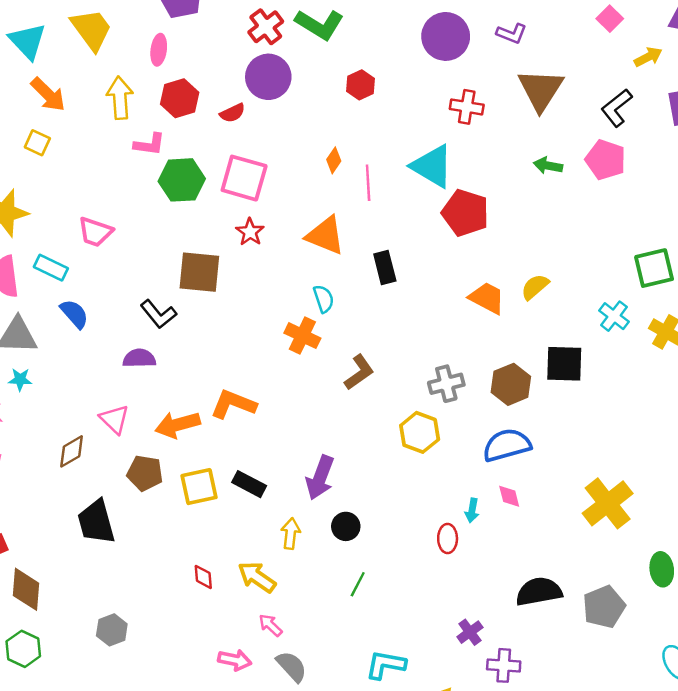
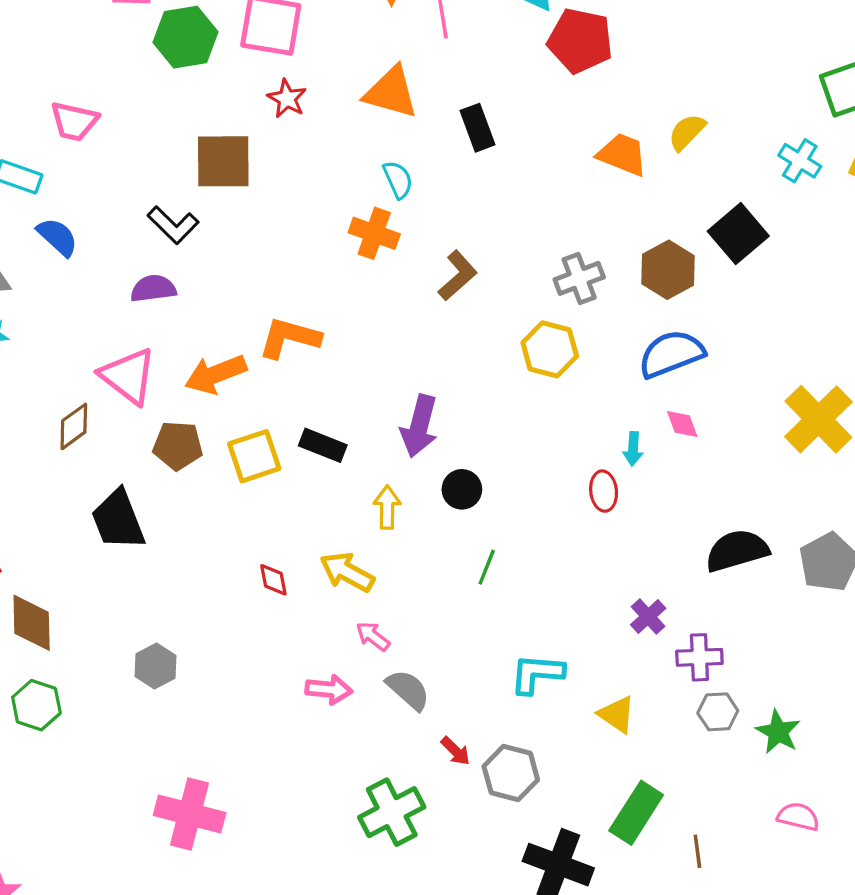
black square: (564, 364) -> (738, 234), turned -36
pink triangle: (114, 419) -> (128, 376), size x1.4

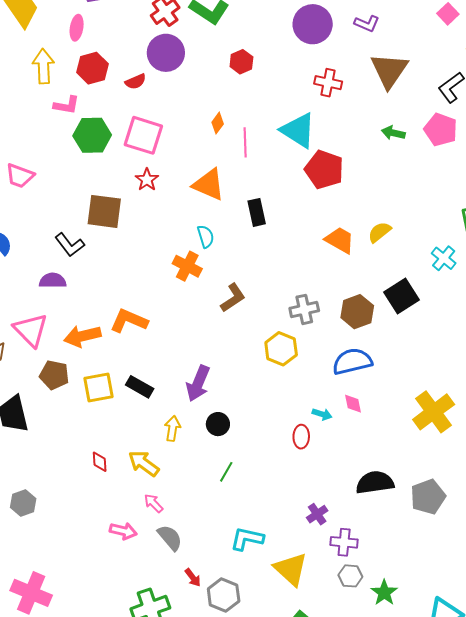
cyan arrow: (633, 449) -> (322, 414), turned -84
yellow triangle: (617, 714) -> (291, 569), size x1.5

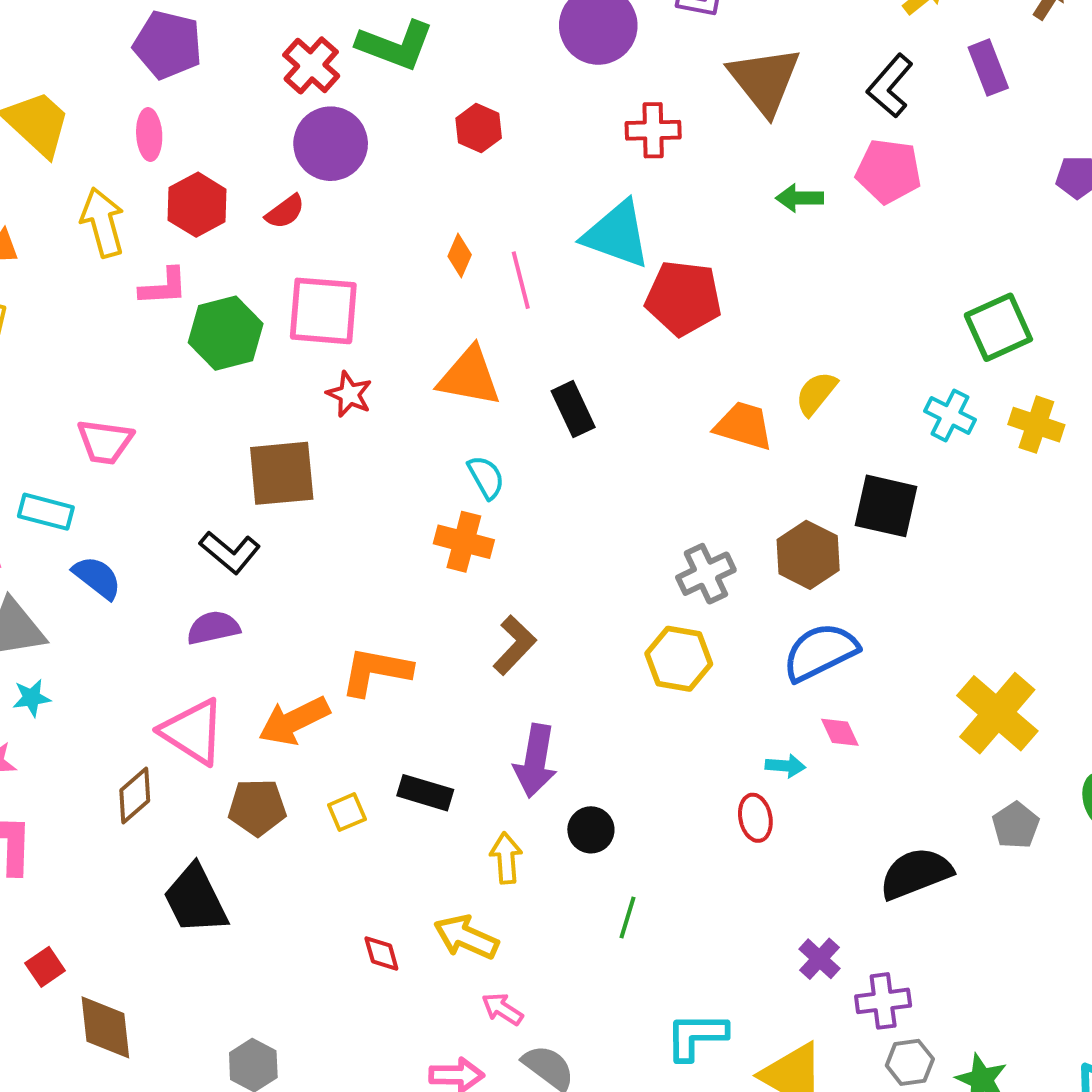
black square: (402, 296) -> (886, 506), turned -32
brown L-shape: (233, 298) -> (515, 645), moved
yellow square: (98, 388) -> (347, 812), size x0.6
gray pentagon: (428, 497) -> (1016, 825), moved, size x0.7

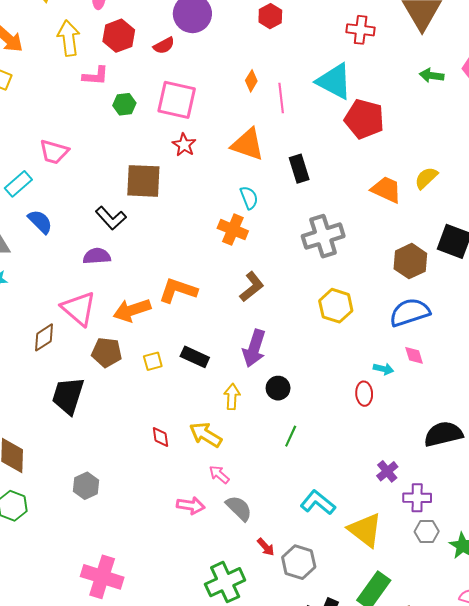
green hexagon: (226, 333) -> (124, 104), size x0.6
cyan rectangle: (46, 512) -> (18, 184), turned -64
gray cross: (706, 574) -> (323, 236), moved, size x1.4
black trapezoid: (195, 899) -> (68, 396), turned 36
cyan L-shape: (696, 1036) -> (318, 503), turned 32

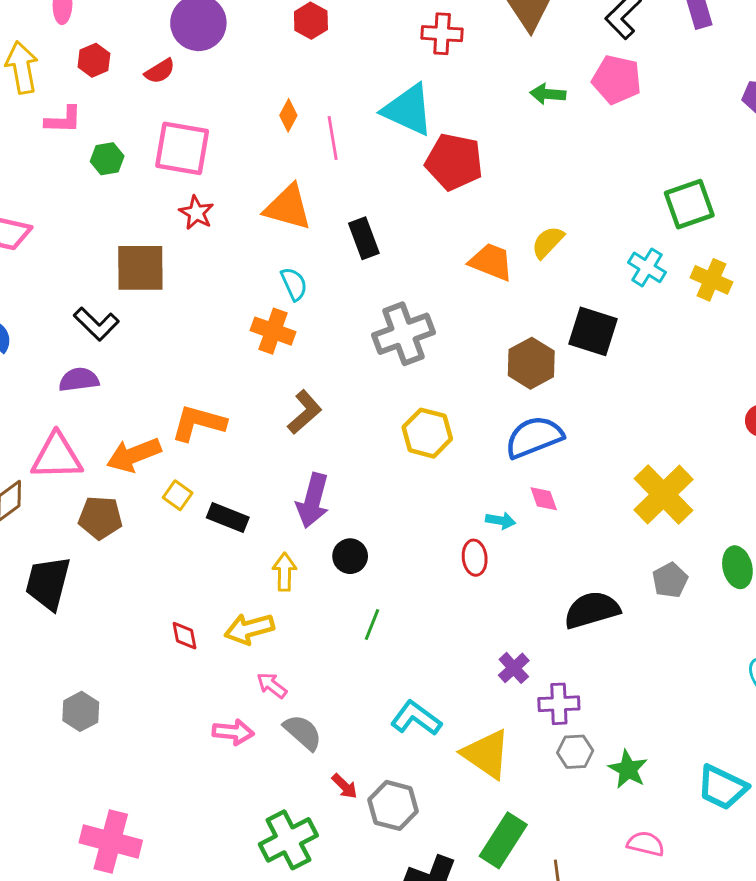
red hexagon: (119, 36) -> (94, 60), size x0.7
pink triangle: (79, 309) -> (57, 457), turned -39
yellow square: (153, 361) -> (178, 495), moved, turned -36
yellow arrow: (206, 435) -> (249, 629), turned -44

